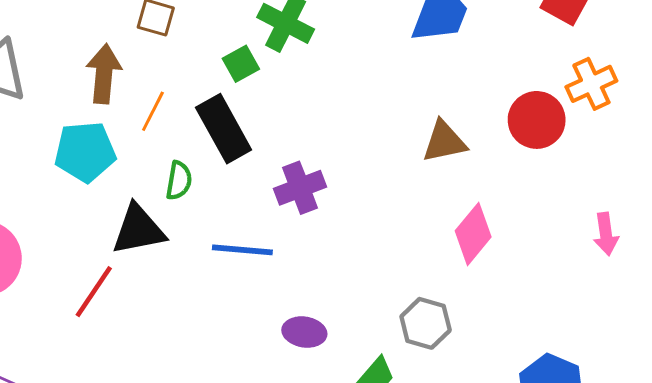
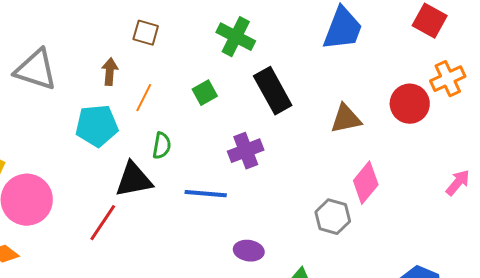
green square: (241, 64) -> (205, 93), moved
brown arrow: (104, 74) -> (110, 72), size x0.7
black rectangle: (224, 129) -> (273, 91), moved
pink arrow: (606, 234) -> (458, 183), turned -132
gray hexagon: (426, 323) -> (333, 217), moved

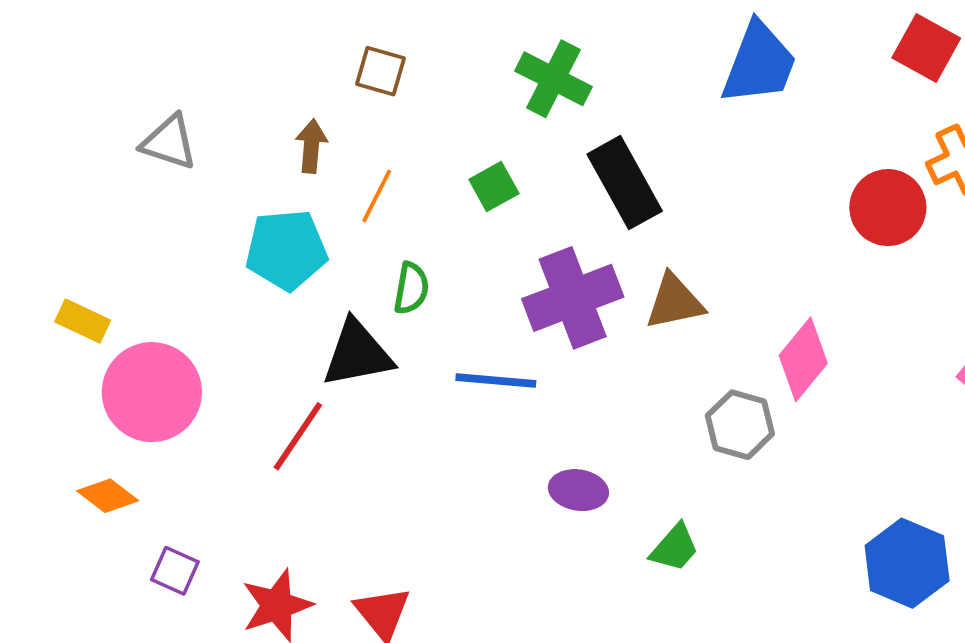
gray triangle: (36, 70) -> (169, 142), size x0.7
brown triangle: (346, 119) -> (675, 302), moved
purple cross: (246, 151) -> (573, 298), size x1.4

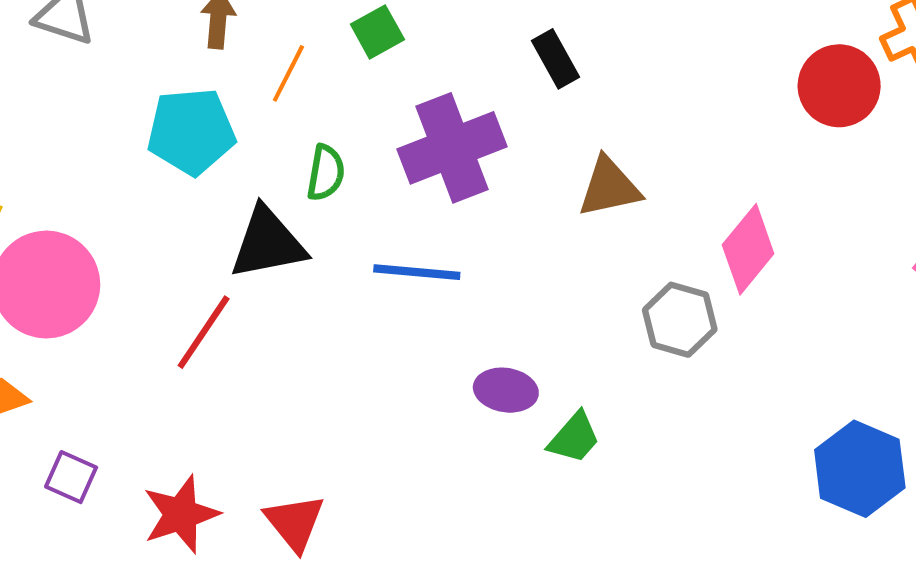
black rectangle: (625, 183) -> (556, 59), size x0.6
green square: (494, 186) -> (377, 32), moved
purple cross: (573, 298) -> (452, 148), moved
green trapezoid: (675, 548) -> (574, 438), moved

